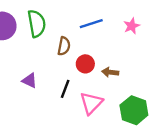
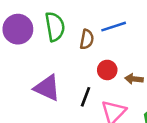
brown semicircle: (64, 46) -> (87, 39), moved
purple triangle: (30, 81) -> (47, 88), size x1.6

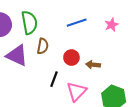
brown semicircle: (87, 39) -> (43, 46), moved
purple triangle: (47, 88) -> (17, 55), moved

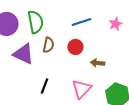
red circle: (71, 58) -> (75, 47), moved
black line: (54, 79) -> (44, 86), moved

